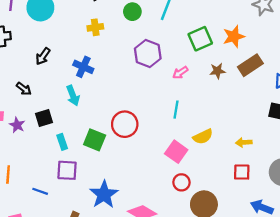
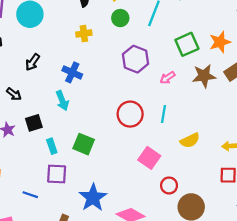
brown star: (217, 71) -> (204, 76), size x1.5
red circle: (125, 124) -> (130, 114), moved
pink square: (176, 152) -> (149, 158), moved

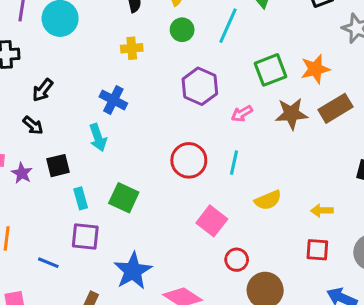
black arrow: (33, 62) -> (43, 90), moved

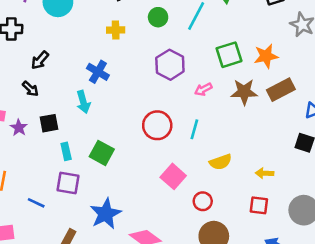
red circle: (237, 260) -> (203, 201), moved

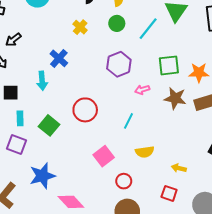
yellow cross: (116, 30) -> (80, 27), turned 32
red circle: (157, 125) -> (85, 110), moved

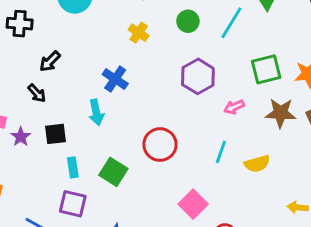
yellow semicircle: (145, 152) -> (257, 164), moved

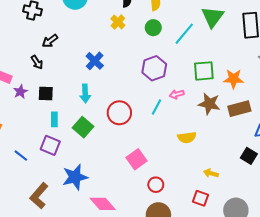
yellow cross: (139, 33) -> (118, 22), moved
cyan arrow: (96, 112) -> (85, 93), moved
cyan line: (221, 152) -> (157, 107), moved

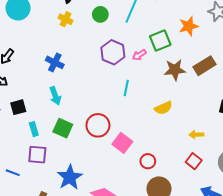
orange star: (233, 79) -> (189, 26), moved
pink arrow: (177, 94) -> (139, 55), moved
red circle: (119, 113) -> (98, 125), moved
red square: (201, 198) -> (194, 161), turned 35

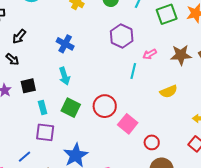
green square: (160, 41) -> (167, 14), moved
pink arrow: (139, 55) -> (150, 54), moved
blue line: (13, 173) -> (25, 157), moved, turned -64

